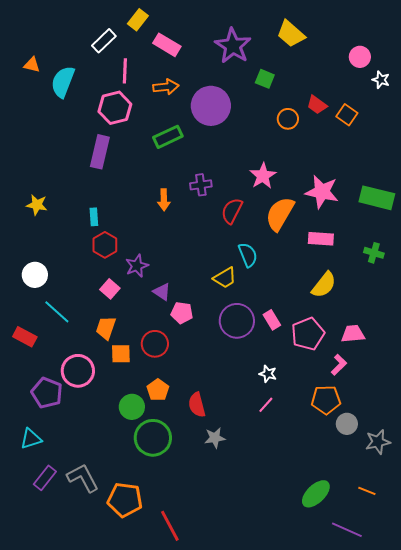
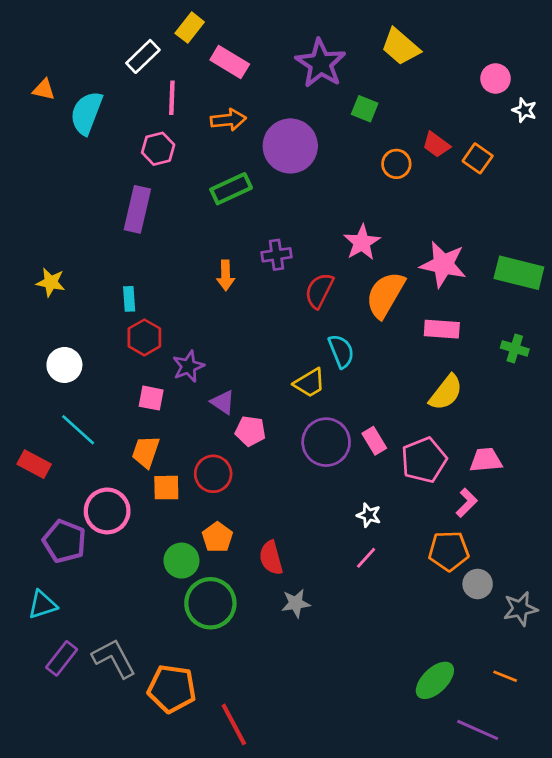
pink hexagon: (115, 108) -> (158, 149), size x0.7
white circle: (35, 275) -> (64, 365), moved
pink square: (110, 289) -> (151, 398), turned -30

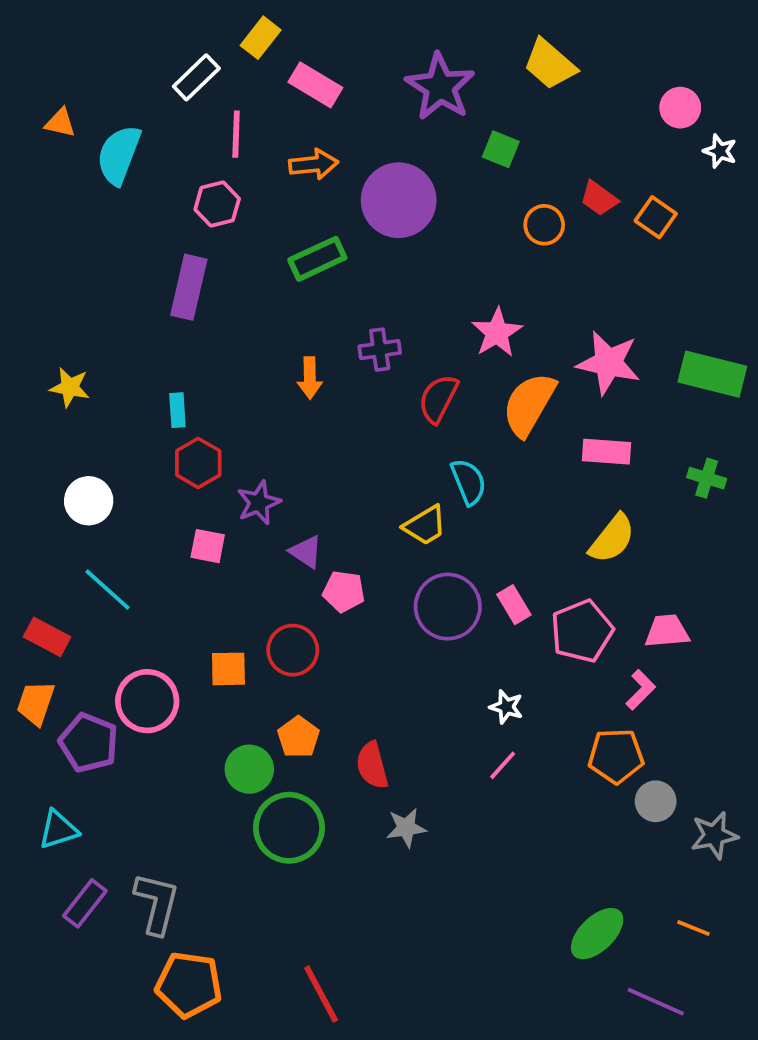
orange trapezoid: (146, 452) -> (36, 703), moved
gray L-shape: (114, 658) -> (157, 903), turned 42
orange pentagon: (172, 689) -> (189, 985), moved

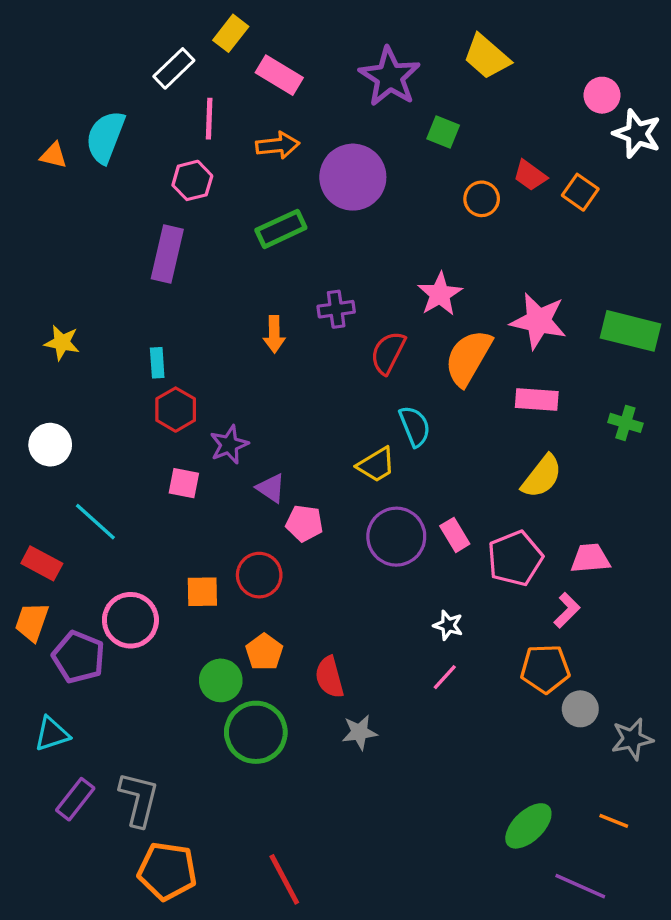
orange triangle: (60, 123) -> (54, 155), moved
white star: (720, 151) -> (637, 134), size x1.6
white circle: (89, 501) -> (50, 445), moved

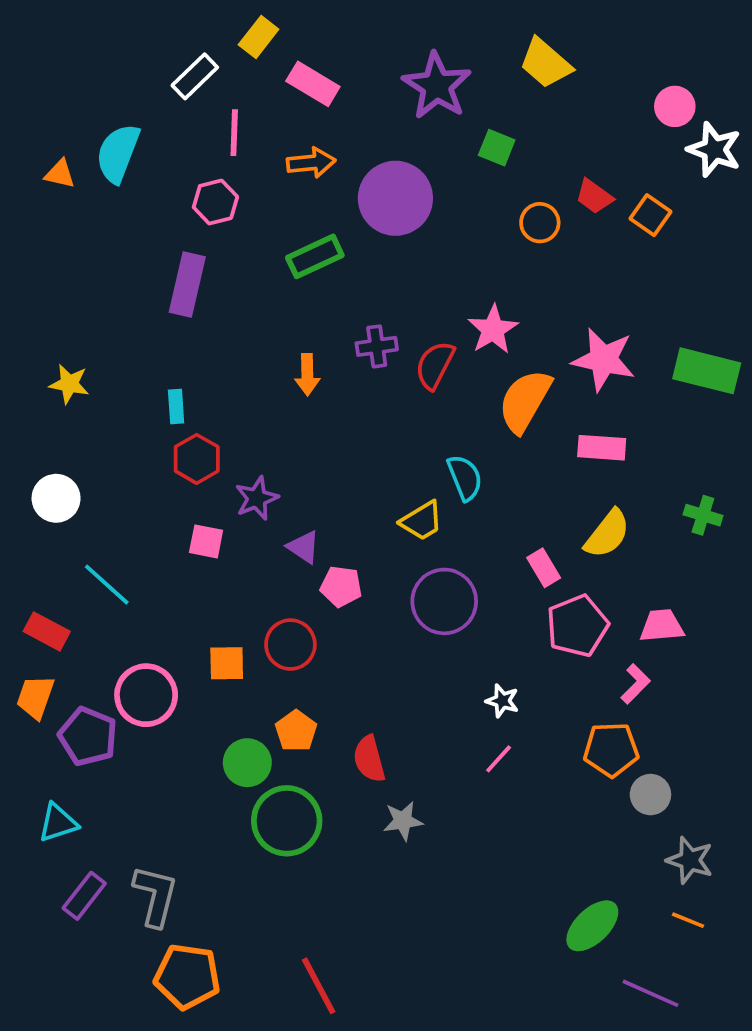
red semicircle: (388, 353) -> (435, 365), moved
green cross: (625, 423) -> (703, 515), moved
pink rectangle: (455, 535) -> (544, 568), moved
gray star: (632, 739) -> (690, 860), moved, turned 30

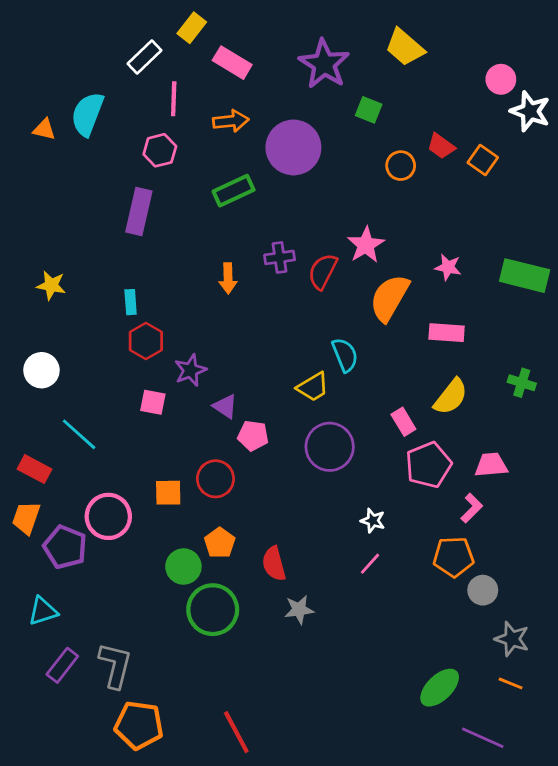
pink star: (604, 360) -> (448, 267), size x0.6

